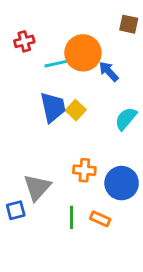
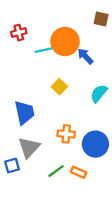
blue trapezoid: (53, 107) -> (24, 113), moved
green line: (72, 217) -> (56, 171), turned 54

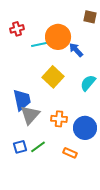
yellow square: (59, 87) -> (53, 77), size x1.5
gray triangle: (29, 147) -> (30, 115), moved
blue square: (12, 165) -> (20, 147), moved
green line: (56, 171) -> (38, 147), moved

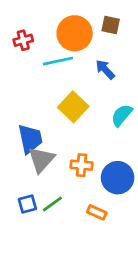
brown square: (90, 17) -> (111, 25), moved
orange circle: (58, 37) -> (75, 33), moved

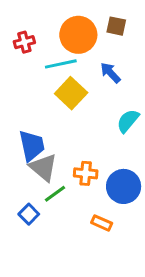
yellow square: (73, 107) -> (71, 93), moved
gray triangle: (41, 160) -> (43, 168), turned -32
blue square: (27, 204) -> (29, 214), turned -30
green line: (52, 204) -> (55, 194), moved

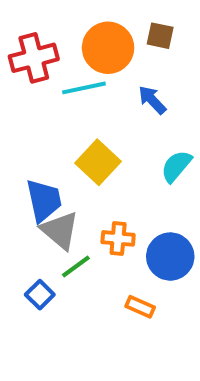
red cross: (24, 42) -> (34, 58), size x1.6
yellow square: (71, 93) -> (98, 162), moved

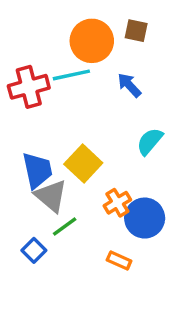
red cross: (34, 58) -> (29, 87), moved
yellow square: (98, 162) -> (83, 164), moved
orange cross: (118, 238) -> (117, 203), moved, turned -36

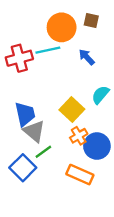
yellow square: (83, 164) -> (72, 110), moved
blue square: (34, 250) -> (23, 168), size x1.6
orange rectangle: (119, 261) -> (80, 175), size x1.6

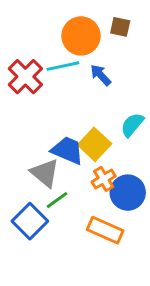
blue arrow: (87, 57) -> (101, 75), moved
red cross: (19, 58) -> (25, 77), turned -30
blue trapezoid: (25, 114) -> (67, 150), moved, turned -55

